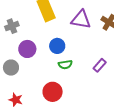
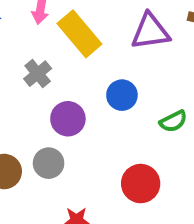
gray cross: (12, 26) -> (38, 74), moved
green semicircle: (65, 65) -> (173, 121), moved

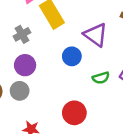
purple triangle: (150, 32) -> (96, 35), moved, turned 35
purple circle: (68, 119) -> (25, 65), moved

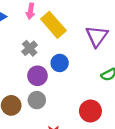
purple triangle: (96, 35) -> (97, 36), turned 40
blue circle: (72, 56) -> (60, 63), moved

